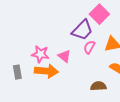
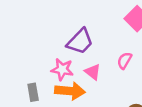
purple trapezoid: (82, 30) -> (80, 41), moved

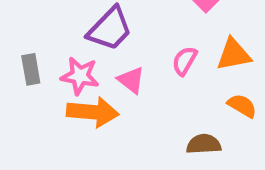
gray rectangle: (33, 92) -> (31, 69), moved

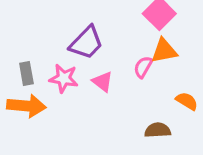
orange triangle: (234, 54) -> (164, 51), moved
orange arrow: (93, 112) -> (26, 106), moved

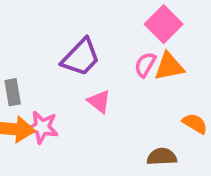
pink semicircle: (143, 67) -> (145, 65), moved
pink star: (64, 78) -> (42, 127), moved

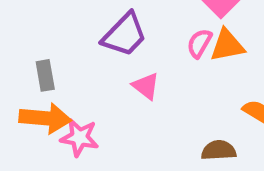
pink star: (42, 127) -> (79, 138), moved

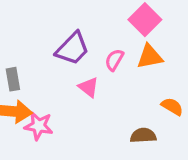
pink semicircle: (199, 43) -> (114, 60), moved

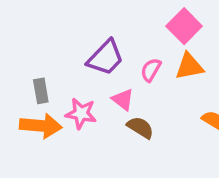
pink star: (39, 126) -> (81, 113), moved
brown semicircle: (143, 135) -> (140, 127), moved, turned 35

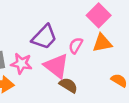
pink triangle: (123, 100) -> (56, 66), size x1.6
pink star: (81, 113) -> (21, 64), moved

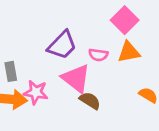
pink semicircle: (76, 45) -> (98, 55), turned -112
pink star: (21, 64) -> (36, 92), moved

